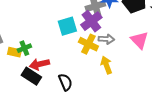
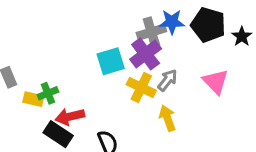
gray arrow: (106, 39) -> (167, 80), turned -56

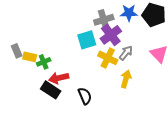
gray cross: (151, 32) -> (104, 20), moved
yellow rectangle: (33, 99) -> (30, 57), moved
yellow arrow: (167, 118) -> (126, 79), turned 36

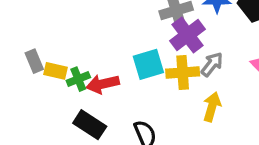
cyan square: (87, 40) -> (148, 64), moved
yellow cross: (108, 58) -> (183, 72), turned -30
red arrow: (59, 78) -> (103, 84), moved

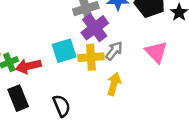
black rectangle: (90, 125) -> (18, 98), turned 35

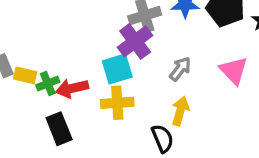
purple cross: (95, 28) -> (135, 41), moved
yellow cross: (91, 57) -> (117, 103), moved
black semicircle: (62, 106) -> (162, 138), moved

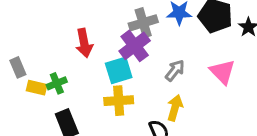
yellow rectangle: (25, 75) -> (37, 88), moved
red arrow: (72, 88) -> (84, 43), moved, turned -88

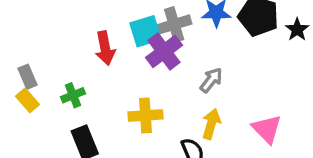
cyan square: (119, 70) -> (145, 31), moved
pink triangle: (222, 72) -> (267, 129), moved
yellow rectangle: (37, 88) -> (28, 100), moved, turned 36

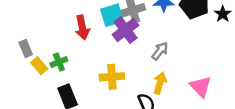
yellow rectangle: (28, 100) -> (39, 66), moved

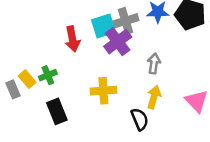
gray rectangle: (26, 48) -> (13, 89), moved
gray arrow: (160, 51) -> (154, 64), turned -30

